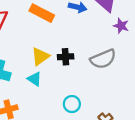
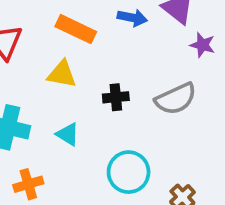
yellow triangle: (40, 56) -> (62, 74), moved, turned 48
cyan circle: (72, 104) -> (129, 172), size x1.5

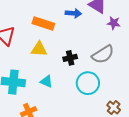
cyan circle: (129, 172) -> (88, 83), moved

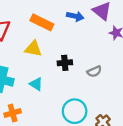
gray semicircle: (103, 54) -> (94, 71), moved, size x0.6
cyan circle: (88, 83) -> (75, 111), moved

